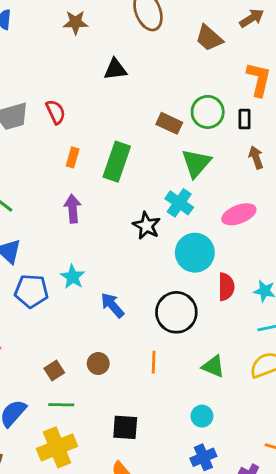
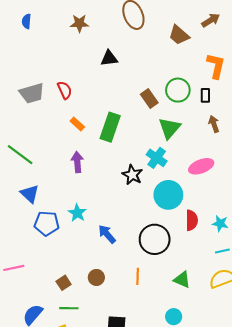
brown rectangle: (169, 123) -> (149, 99), turned 30
orange rectangle: (73, 157) -> (77, 124), turned -64

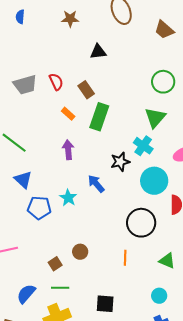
brown rectangle: (149, 99) -> (86, 90), moved
black star: (132, 175) -> (120, 162), turned 30
blue arrow: (107, 234) -> (96, 184), moved
brown circle: (96, 277) -> (80, 252), moved

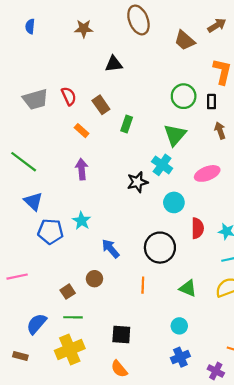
green rectangle: (99, 117) -> (127, 124), moved, size x0.6
cyan circle: (154, 181) -> (174, 202), size x0.7
blue arrow: (96, 184) -> (111, 249), moved

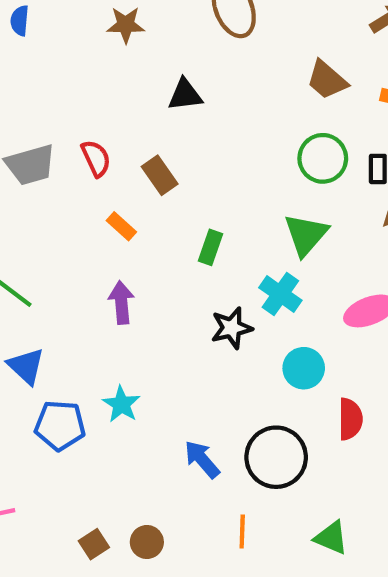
brown trapezoid: (185, 40) -> (327, 80), moved
green rectangle: (127, 124) -> (210, 247), moved
blue arrow: (111, 249) -> (202, 459), moved
brown circle: (94, 279) -> (147, 542), moved

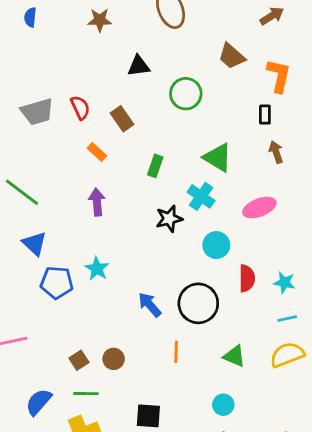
green circle: (323, 158) -> (186, 94), moved
green triangle: (306, 235) -> (218, 158), turned -40

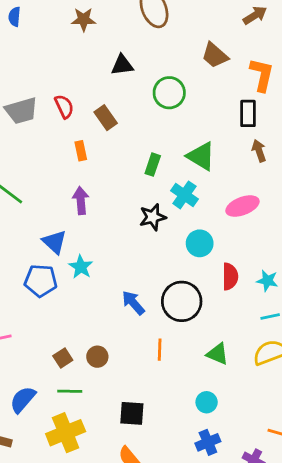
black rectangle: (265, 115) -> (248, 113), size x1.4
orange rectangle: (97, 152) -> (81, 151), turned 36
green rectangle: (155, 166) -> (153, 165), moved
blue triangle: (34, 244) -> (55, 242), moved

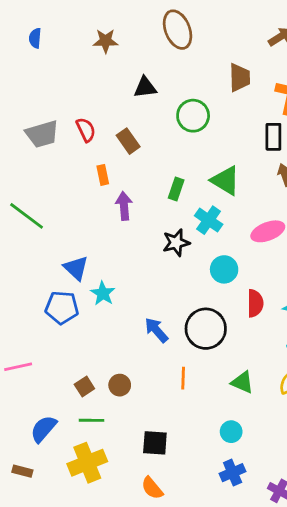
brown trapezoid: (215, 55) -> (240, 78), turned -132
purple arrow: (81, 200) -> (124, 206), moved

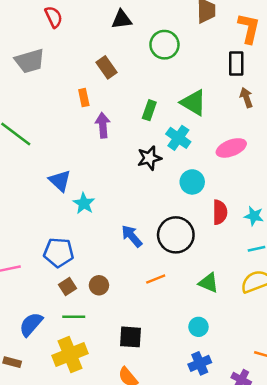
red semicircle: (86, 130) -> (54, 17), moved
blue pentagon: (62, 308) -> (59, 253), moved
orange line: (183, 378) -> (156, 279), turned 66

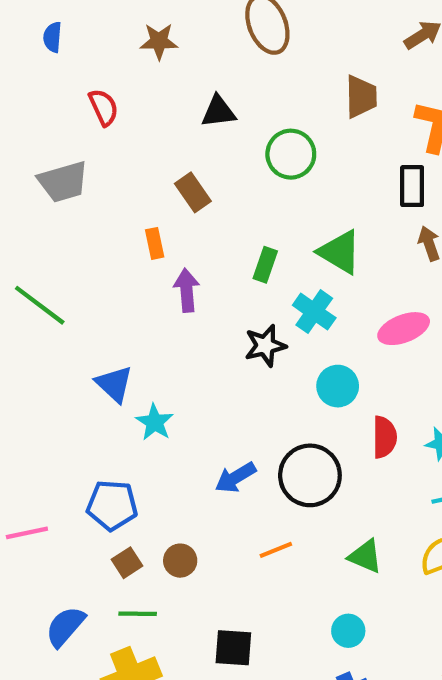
blue arrow: (132, 236) -> (235, 478), turned -80

